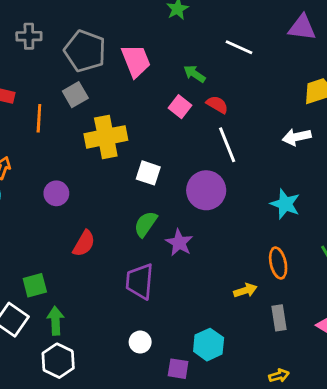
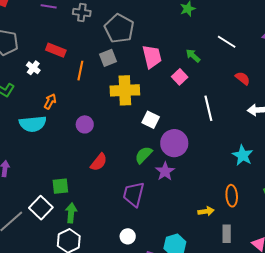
pink trapezoid: (136, 61) -> (152, 57), moved
red semicircle: (217, 105) -> (243, 78), moved
purple circle: (206, 190) -> (174, 143), moved

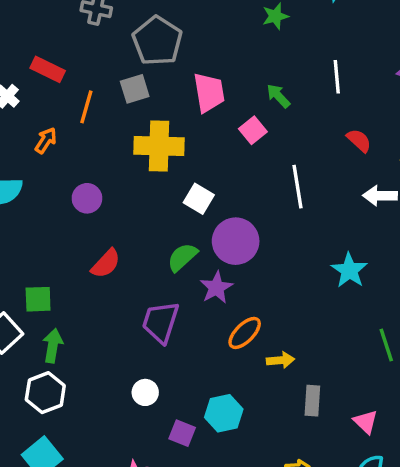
white line: (227, 42) -> (337, 77), turned 48
orange arrow: (50, 101) -> (46, 140), moved
orange ellipse: (232, 196) -> (245, 333), moved, turned 45

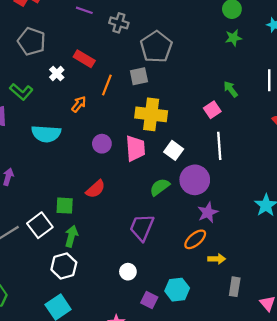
pink trapezoid: (209, 93) -> (135, 148), moved
white line: (298, 187) -> (219, 146), moved
red semicircle: (106, 264) -> (96, 189), moved
purple star: (216, 288) -> (208, 212), moved

